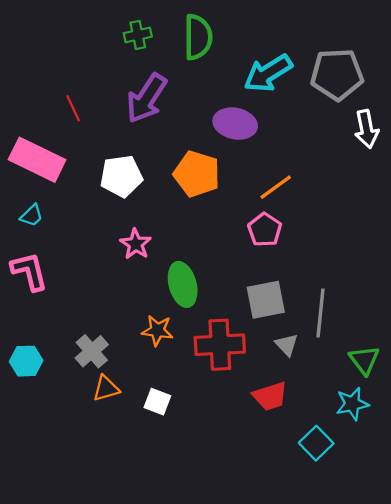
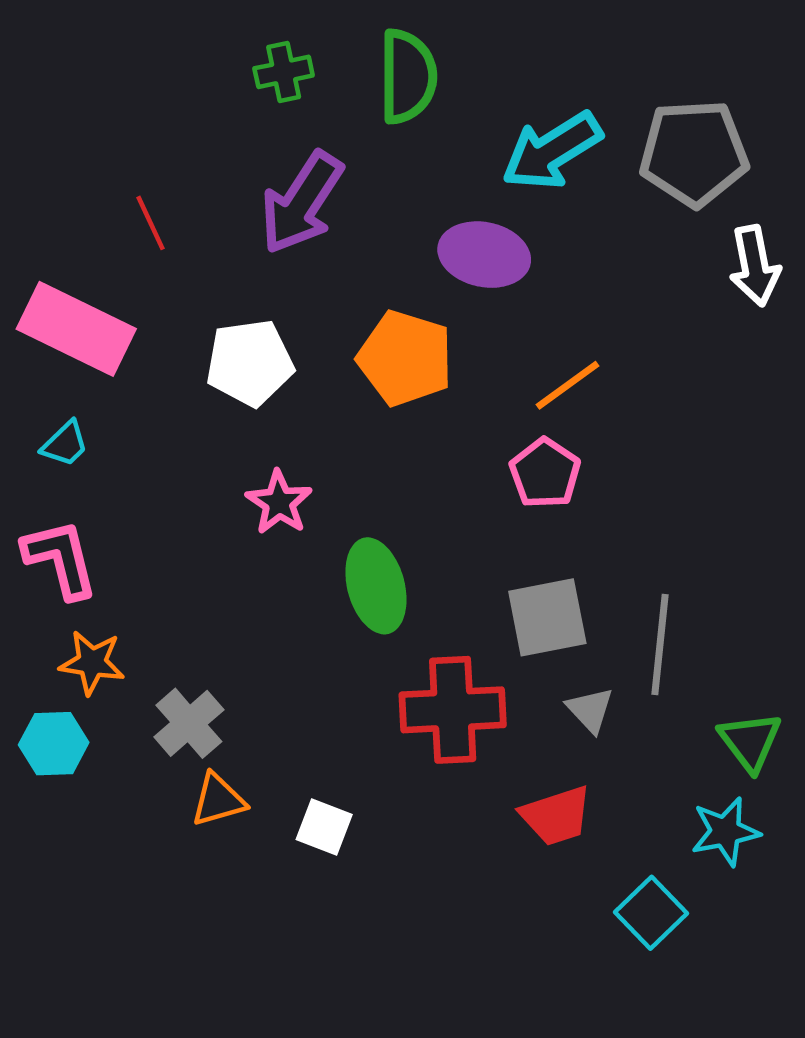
orange star: (157, 330) -> (92, 663), moved

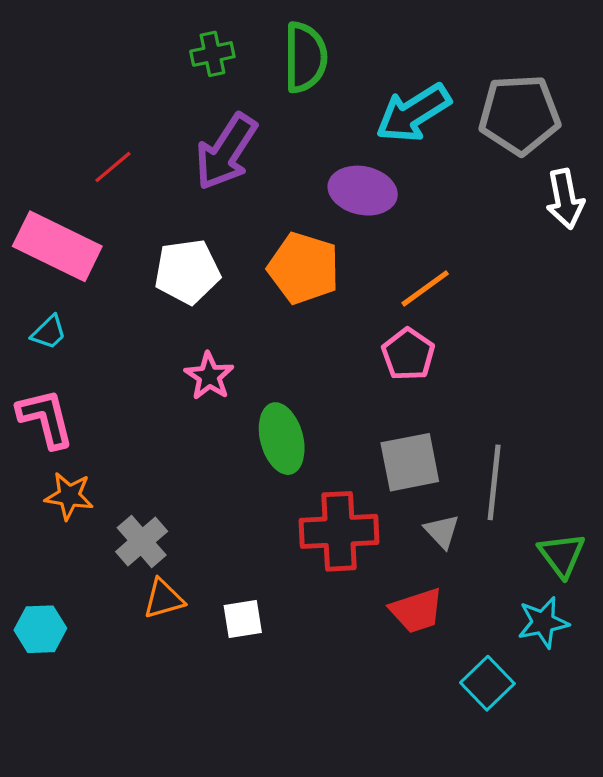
red line: (151, 223) -> (113, 167), turned 75
cyan hexagon: (54, 744) -> (40, 629), moved
white square: (324, 827) -> (243, 619), turned -30

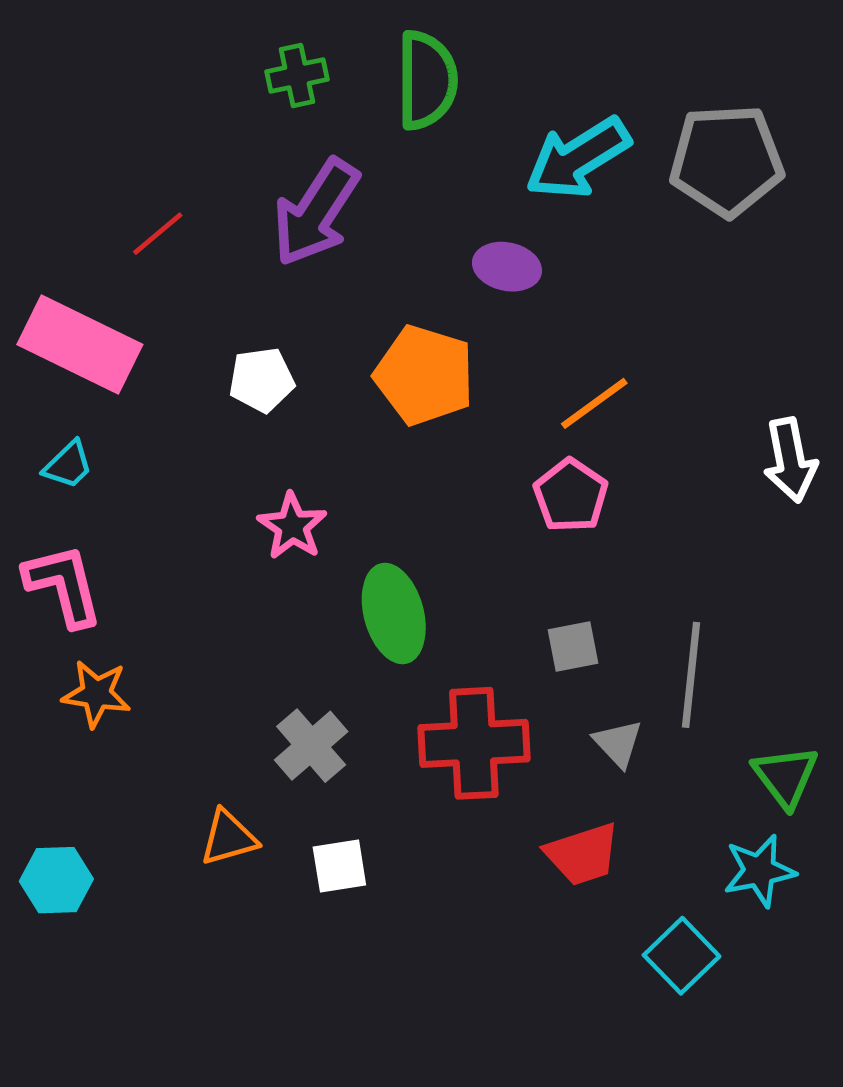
purple ellipse: (363, 191) -> (507, 267), size x0.7
white arrow: (565, 199) -> (790, 460), moved
white pentagon: (187, 272) -> (262, 380), size x0.7
gray square: (410, 462) -> (573, 647), size x0.6
gray cross: (142, 541) -> (311, 746), moved

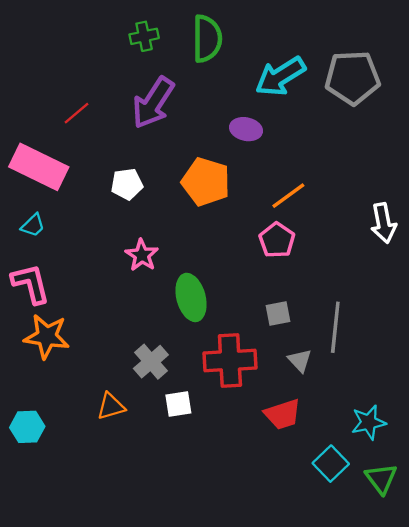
orange star: (96, 694) -> (47, 336), size x1.4
green triangle: (785, 776) -> (381, 478), moved
white square: (339, 866) -> (178, 404), moved

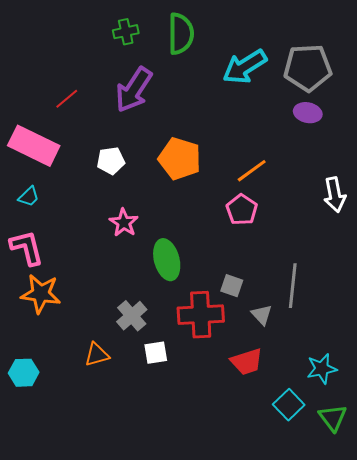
purple ellipse: (246, 129) -> (308, 113), moved
gray square: (278, 314) -> (232, 286), moved, turned 30

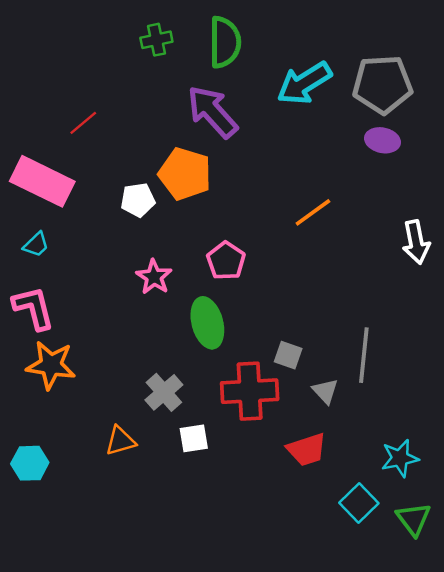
purple arrow: (134, 90) -> (212, 112), moved, turned 105
orange pentagon: (180, 159) -> (185, 174), moved
pink pentagon: (242, 210) -> (226, 261), moved

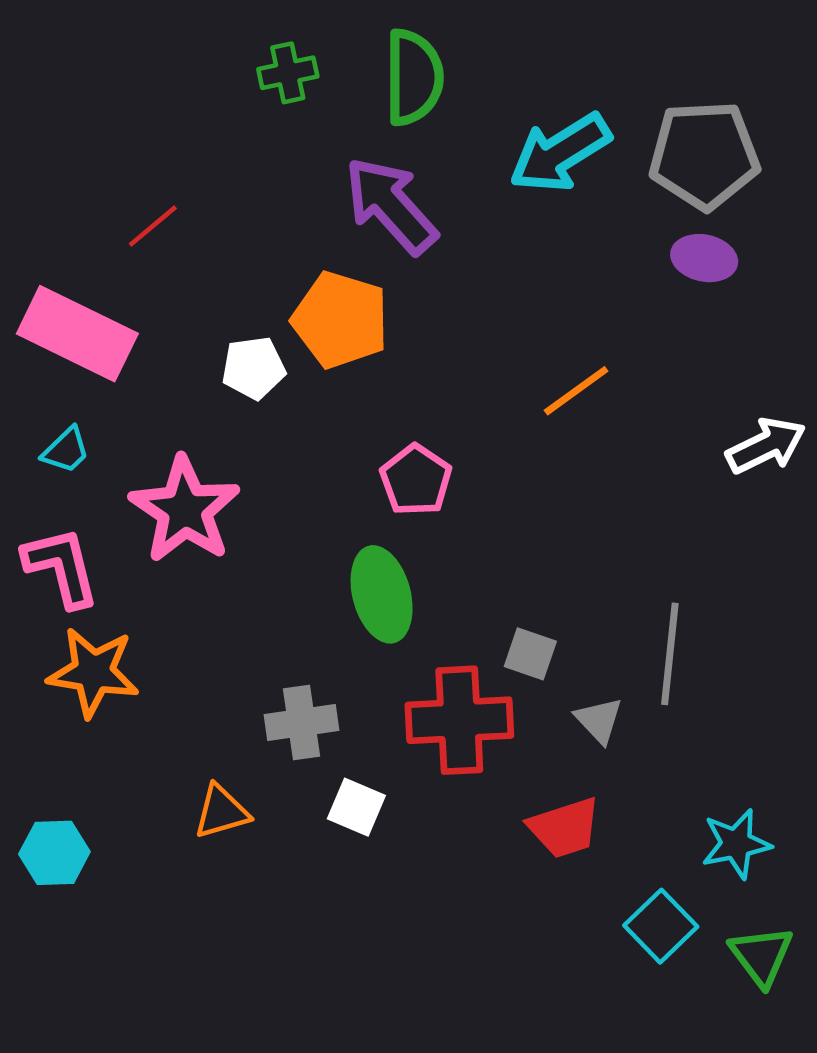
white arrow: (416, 242) -> (766, 446), turned -105
pink star: (154, 277) -> (185, 510), moved, size x1.6
gray cross: (164, 392) -> (301, 722), turned 33
white square: (194, 438) -> (356, 807), turned 32

